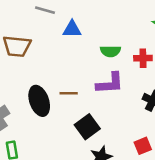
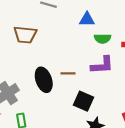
blue triangle: (72, 29) -> (87, 19), moved
black square: (87, 127) -> (84, 101), turned -30

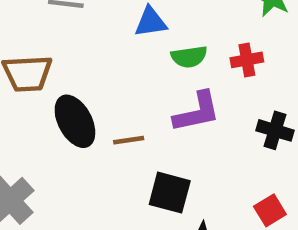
black ellipse: (44, 80) -> (75, 121), moved

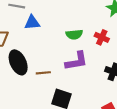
blue triangle: (151, 22) -> (32, 22), moved
red cross: (247, 60) -> (102, 37), turned 32

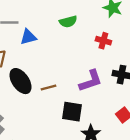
green semicircle: (74, 34) -> (68, 22), moved
purple L-shape: (77, 61) -> (91, 81), moved

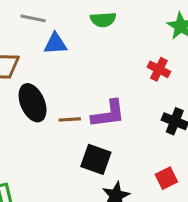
green semicircle: (68, 22) -> (103, 20), moved
purple L-shape: (91, 81) -> (108, 114), moved

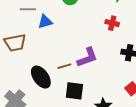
black ellipse: (33, 103) -> (41, 77), moved
black square: (96, 159) -> (74, 91), moved

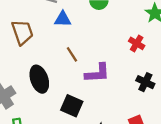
brown trapezoid: (15, 43) -> (22, 32), turned -115
brown line: (64, 66) -> (72, 54), moved, turned 56

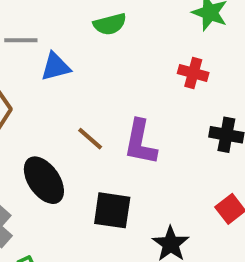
brown line: (72, 54) -> (90, 139), moved
purple L-shape: (97, 73) -> (140, 142), turned 120

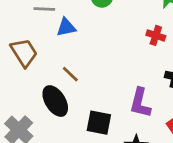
brown line: (90, 139) -> (70, 74), moved
purple L-shape: (140, 142) -> (140, 103), moved

